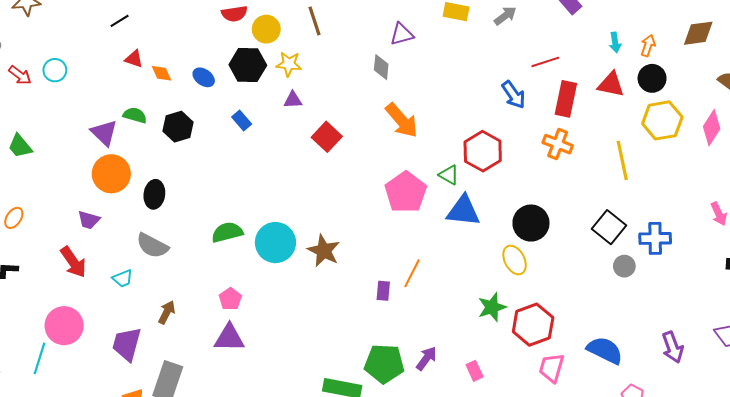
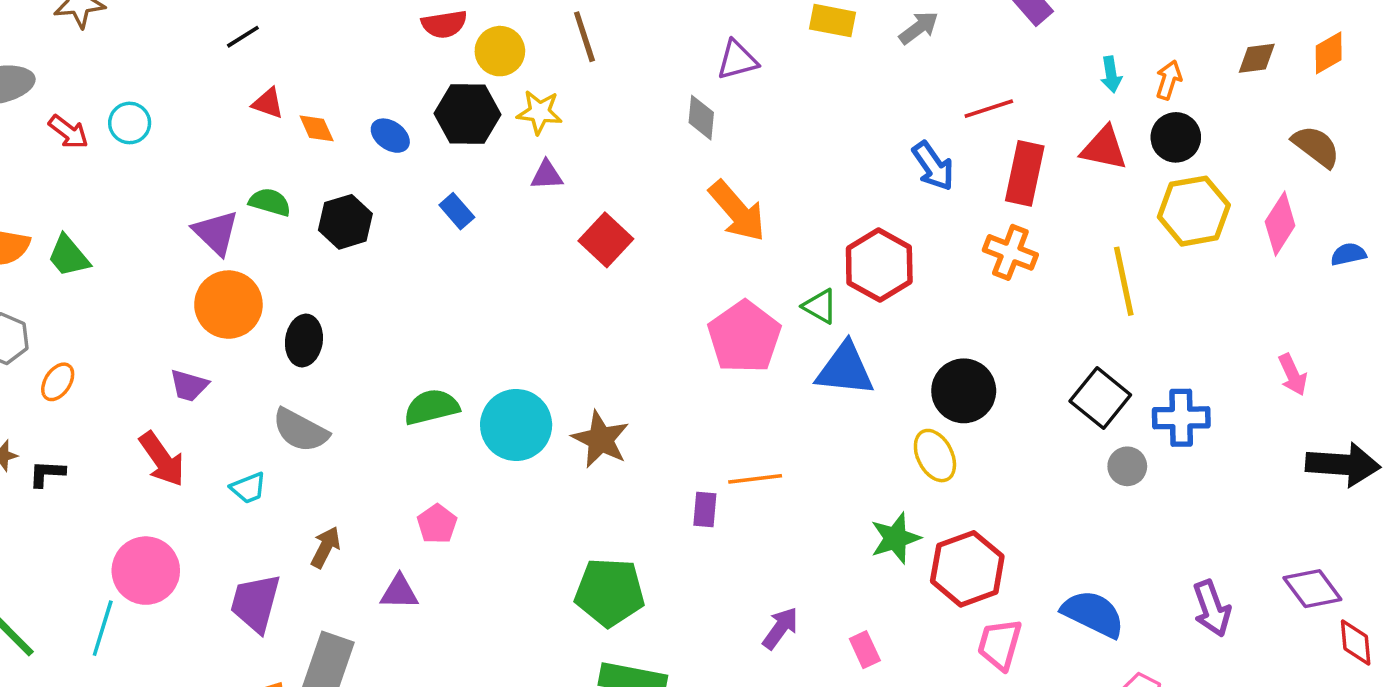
brown diamond: (698, 33) -> (1257, 58), size x0.7
orange line: (412, 273) -> (755, 479), turned 56
purple triangle: (229, 338) -> (399, 592), moved, size x0.7
green pentagon: (384, 364) -> (610, 592), moved

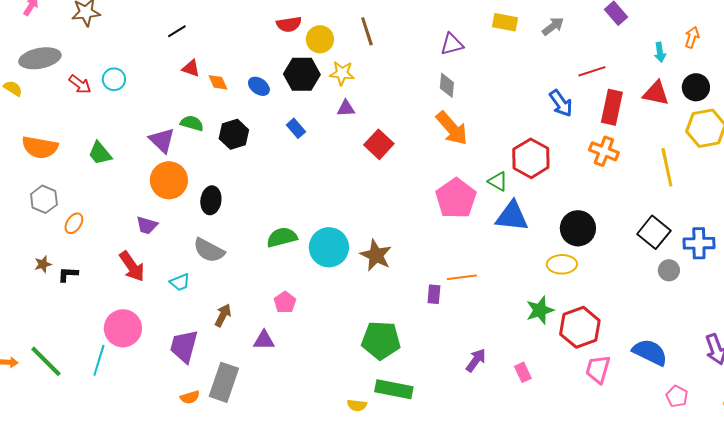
orange arrow: (1169, 80) -> (692, 37), moved
gray diamond: (701, 118) -> (447, 85), moved
green trapezoid: (68, 256) -> (100, 153), moved
yellow ellipse: (935, 456) -> (562, 264), turned -64

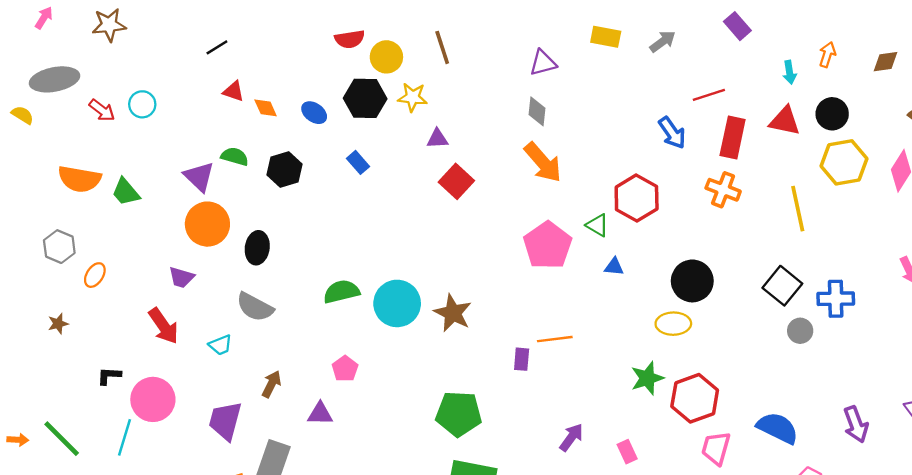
purple triangle: (346, 108) -> (437, 139), moved
orange semicircle: (40, 147) -> (79, 179), moved
blue triangle: (512, 216) -> (614, 267), size x0.5
black L-shape: (68, 274) -> (109, 376), moved

